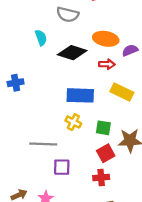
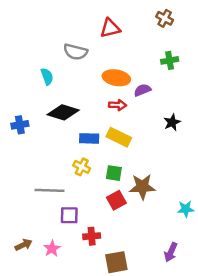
black diamond: (72, 53) -> (63, 112), moved
yellow rectangle: (122, 92) -> (119, 137), moved
blue rectangle: (80, 95) -> (89, 138), size x0.7
red cross: (101, 178) -> (92, 236), moved

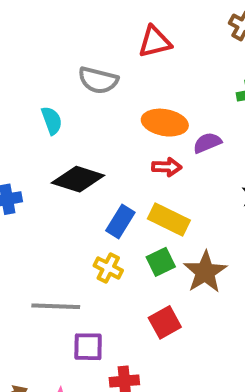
blue rectangle: (89, 138) -> (120, 222), turned -60
green square: (114, 173) -> (161, 262), moved, turned -35
brown star: (142, 187) -> (205, 272), moved, turned -30

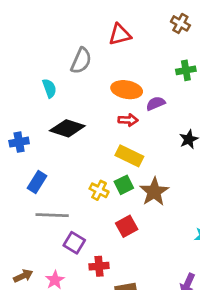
gray semicircle: (98, 80) -> (81, 61), turned -80
blue rectangle: (120, 222) -> (37, 182), moved
yellow cross: (108, 268) -> (99, 190), moved
purple square: (88, 347) -> (74, 243), turned 30

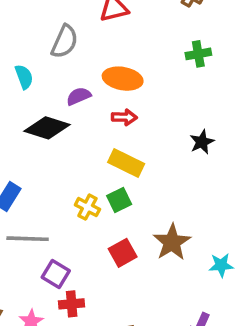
purple semicircle: (156, 103) -> (79, 96), moved
brown star: (154, 192) -> (172, 242), moved
red cross: (99, 266) -> (72, 304), moved

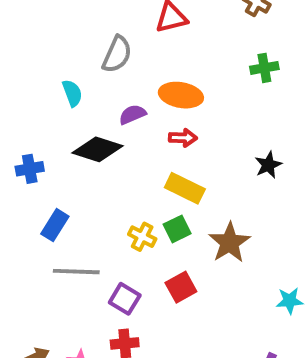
brown star: (172, 242) -> (229, 243), moved
purple square: (56, 274) -> (125, 299), moved

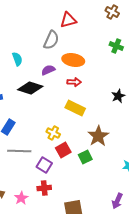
gray semicircle: (117, 54) -> (51, 40), moved
green cross: (264, 68) -> (116, 46), turned 32
green square: (177, 229) -> (85, 157), moved
red square: (181, 287) -> (63, 150), moved

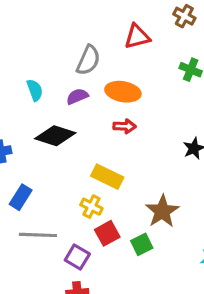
red triangle: (68, 20) -> (137, 37), moved
purple semicircle: (48, 70) -> (77, 96), moved
yellow rectangle: (75, 108) -> (107, 177), moved

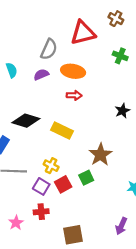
red triangle: (137, 37) -> (83, 33), size x1.4
black diamond: (55, 136) -> (26, 121), moved
yellow cross: (91, 207) -> (51, 166), moved
red square: (107, 233) -> (63, 184), moved

